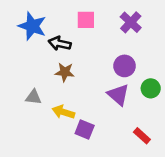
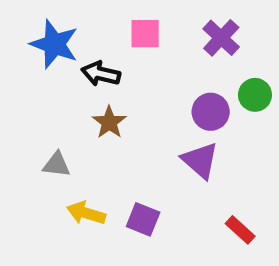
brown star: (65, 72) -> (109, 122), turned 30
green circle: (151, 88) -> (255, 95), moved
yellow arrow: (63, 112) -> (86, 213), moved

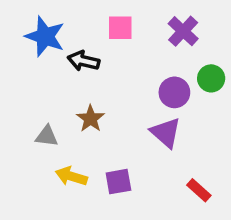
brown star: (109, 122) -> (90, 119), moved
purple square: (143, 219) -> (118, 182), turned -32

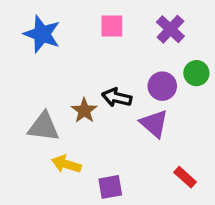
black arrow: (83, 61) -> (117, 98), moved
gray triangle: (47, 136) -> (44, 127), size x1.5
purple square: (118, 182) -> (110, 187), moved

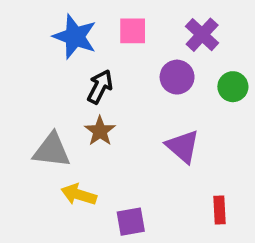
blue star: (42, 34) -> (75, 37), moved
purple circle: (162, 86) -> (177, 77), moved
black arrow: (117, 98) -> (100, 87), moved, turned 104
red rectangle: (185, 177) -> (219, 210), turned 45

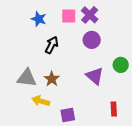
purple cross: (202, 35) -> (90, 15), moved
blue star: (75, 37) -> (39, 19), size x0.7
green circle: (233, 87) -> (121, 65), moved
brown star: (100, 131) -> (52, 79), moved

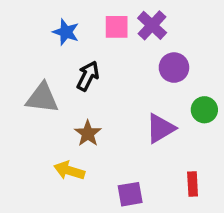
purple circle: (92, 40) -> (174, 68), moved
purple triangle: (95, 76) -> (160, 128), turned 48
gray triangle: (27, 78) -> (42, 98), moved
purple square: (68, 115) -> (130, 194), moved

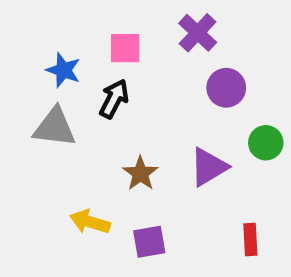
pink square: (117, 27) -> (125, 48), moved
blue star: (66, 32) -> (63, 70), moved
brown star: (88, 133) -> (140, 174), moved
purple square: (130, 194) -> (149, 242), moved

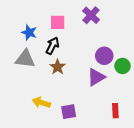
purple circle: (226, 88) -> (104, 56), moved
brown star: (140, 174) -> (58, 67), moved

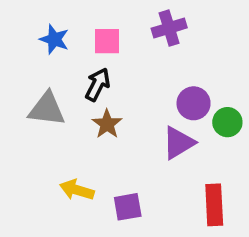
purple cross: (91, 15) -> (169, 28), turned 30
blue star: (29, 32) -> (54, 39), moved
red rectangle: (115, 111) -> (214, 205), size x1.5

